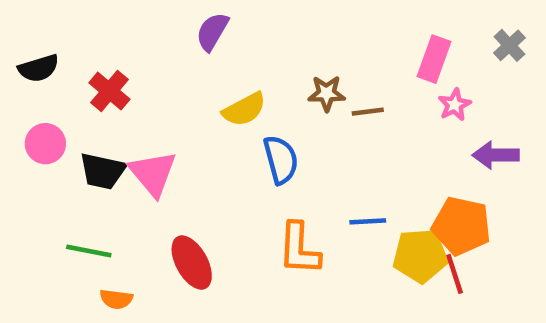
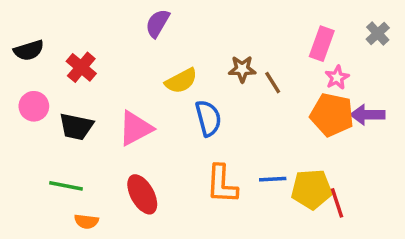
brown line: (368, 112) -> (273, 83), turned 65
pink triangle: (153, 173) -> (135, 128), moved, turned 42
blue line: (368, 221) -> (273, 179), moved
orange pentagon: (461, 226) -> (332, 115), moved

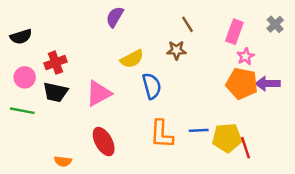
red cross: (81, 67) -> (55, 63), moved, turned 30
brown line: (273, 83) -> (188, 24), moved
green line: (66, 186) -> (22, 111), moved

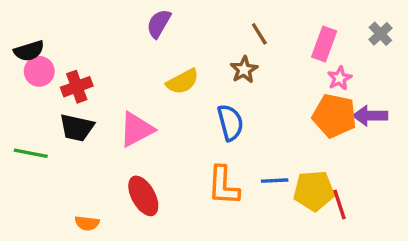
brown star: (176, 50) -> (244, 70), turned -30
pink circle: (25, 77) -> (39, 71), moved
blue semicircle: (152, 86) -> (230, 123), moved

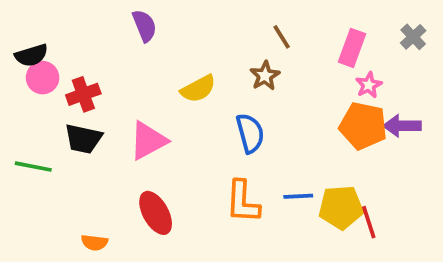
purple semicircle: (159, 24) -> (144, 26), moved, turned 128

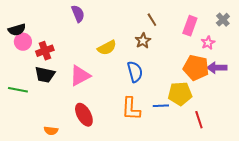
pink star: (369, 85) -> (208, 43), moved
yellow pentagon: (341, 207) -> (180, 94), moved

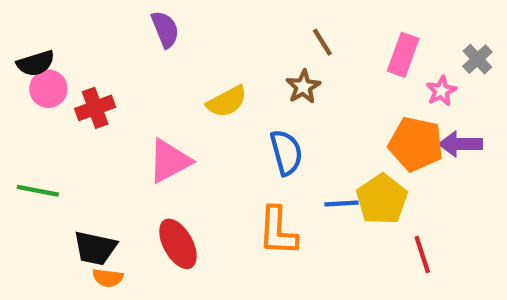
gray cross: (223, 20) -> (477, 59), moved
black trapezoid: (45, 75) -> (95, 248), moved
yellow pentagon: (180, 94) -> (382, 199), turned -30
blue line: (161, 106) -> (341, 204), moved

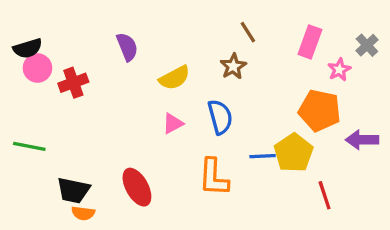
purple semicircle: (165, 29) -> (127, 47), moved
purple arrow: (460, 144) -> (362, 140), moved
pink triangle: (169, 161) -> (173, 123), moved, size x0.6

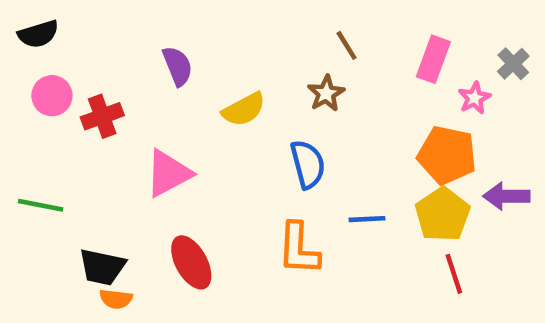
black semicircle: (28, 48) -> (38, 34), moved
pink triangle: (173, 123) -> (168, 173), moved, size x1.6
yellow pentagon: (294, 153) -> (442, 214), moved

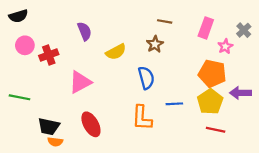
brown line: (347, 45) -> (165, 21), turned -48
red line: (454, 274) -> (216, 130), turned -60

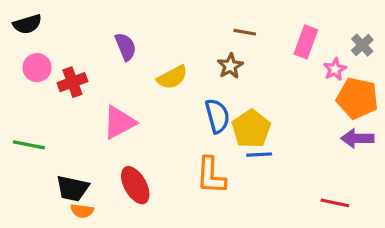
orange pentagon: (212, 73) -> (357, 98), moved
yellow pentagon: (210, 102) -> (251, 129), moved
red line: (216, 130) -> (335, 203), moved

